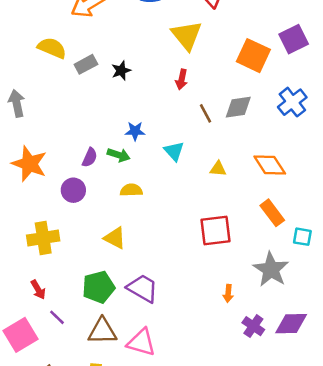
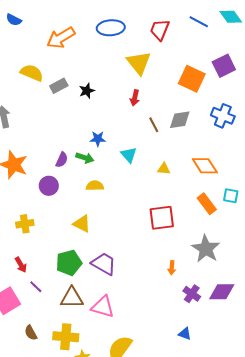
blue cross: (292, 102) -> (223, 116), turned -30
cyan square: (302, 237) -> (231, 196), moved
yellow cross: (43, 238) -> (25, 224), size x0.7

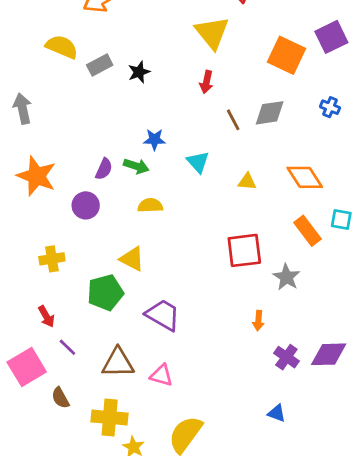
blue cross: (223, 116) -> (330, 107), size x0.6
gray star: (206, 249) -> (286, 277), moved, size x0.7
green pentagon: (69, 263) -> (105, 293), moved
pink triangle: (103, 307) -> (161, 375), size x0.7
brown semicircle: (31, 333) -> (60, 398), moved

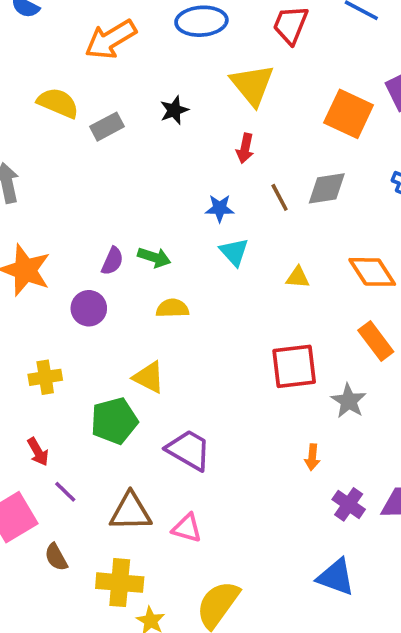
black star: (139, 72) -> (174, 110), moved
blue star: (154, 139) -> (220, 208), moved
blue triangle: (277, 413) -> (336, 577), size x1.6

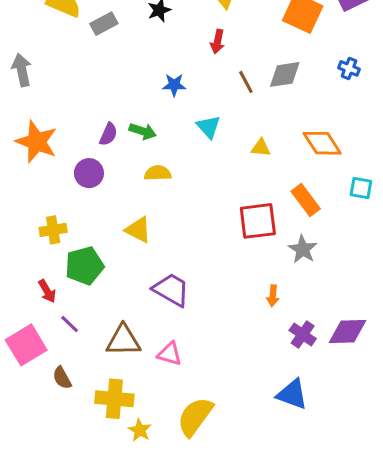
blue star: (220, 208) -> (174, 85), moved
orange rectangle: (376, 341) -> (306, 200), moved
green pentagon: (114, 421) -> (84, 266), moved

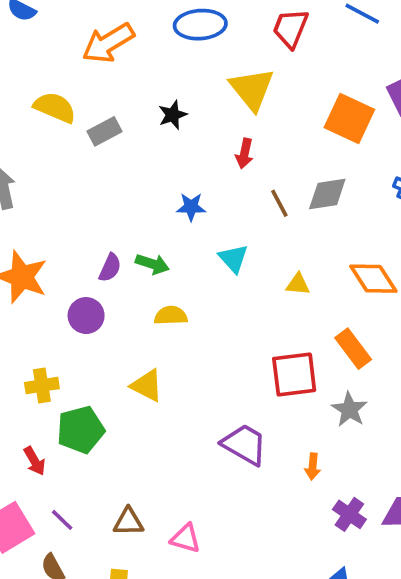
purple trapezoid: (171, 290) -> (244, 444), moved
purple line: (70, 324) -> (62, 520), moved
brown triangle: (123, 340) -> (128, 522), size x0.7

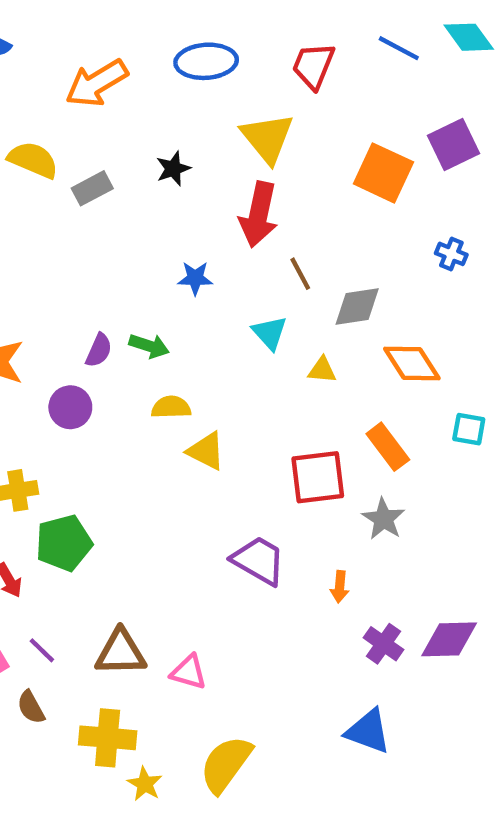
red arrow: (244, 153) -> (259, 215), size x1.8
gray diamond: (327, 194) -> (357, 307), moved
cyan triangle: (233, 258) -> (270, 333), moved
yellow triangle: (147, 386) -> (206, 451), moved
brown triangle: (128, 522) -> (121, 652), size x1.4

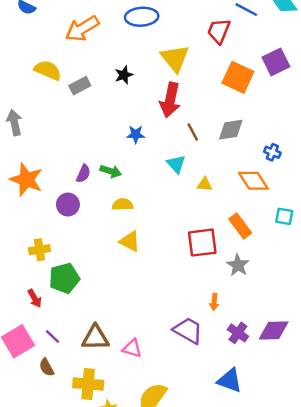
red trapezoid: (313, 66) -> (219, 31), moved
blue cross: (451, 254) -> (272, 152), moved
gray diamond: (357, 307) -> (231, 130), moved
yellow triangle: (206, 451) -> (130, 241), moved
purple trapezoid: (259, 561) -> (188, 331), moved

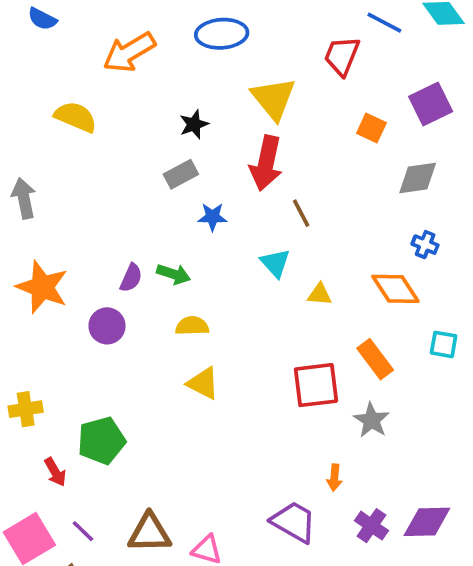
orange square: (238, 77) -> (371, 128), size x0.6
gray rectangle: (80, 86) -> (181, 174), moved
gray diamond: (231, 130) -> (418, 178), moved
yellow cross: (39, 250) -> (26, 409), moved

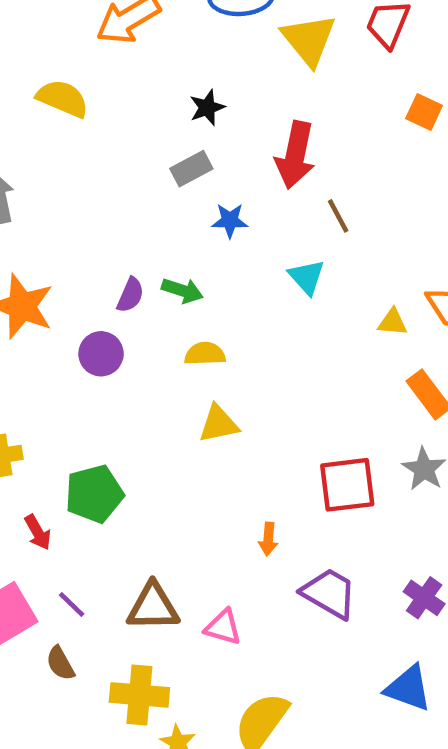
yellow triangle: (273, 98) -> (309, 40), moved
yellow triangle: (320, 294) -> (392, 322), moved
yellow triangle: (203, 383) -> (218, 424), turned -39
red square: (316, 385) -> (347, 485), moved
orange arrow: (334, 478) -> (268, 539), moved

